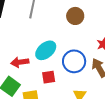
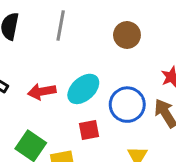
red arrow: (20, 62) -> (42, 92), moved

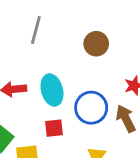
cyan ellipse: (83, 89) -> (52, 90), turned -68

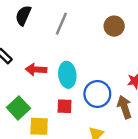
brown circle: (96, 44) -> (114, 26), moved

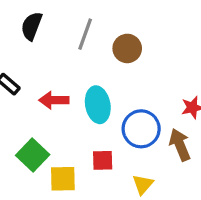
brown circle: (114, 26) -> (127, 48), moved
red square: (64, 106) -> (103, 160), moved

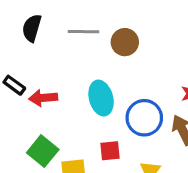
gray line: (85, 34) -> (84, 32), turned 76
red arrow: (54, 100) -> (43, 98), moved

